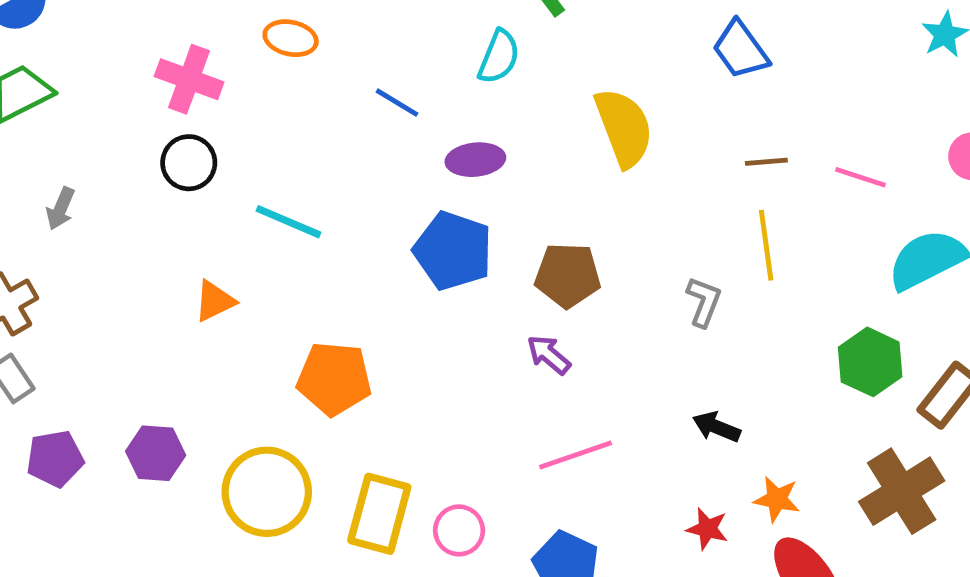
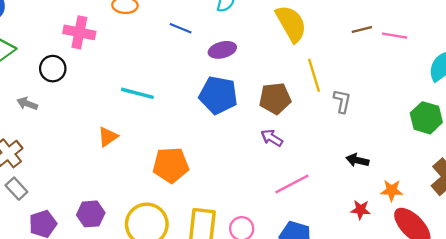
black circle: (189, 163) -> (53, 69), moved
pink line: (860, 177) -> (395, 36), moved
gray arrow: (61, 209) -> (27, 104), turned 96
yellow line: (766, 245) -> (314, 75), moved

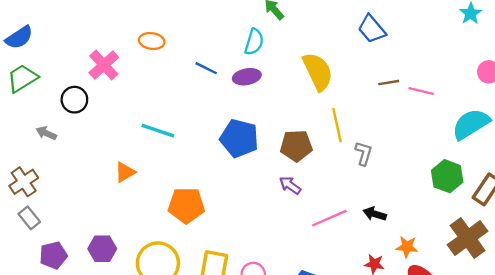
pink cross: (79, 32) -> (104, 65), turned 32
purple ellipse: (222, 50) -> (247, 77), moved
pink line: (292, 184) -> (329, 218), moved

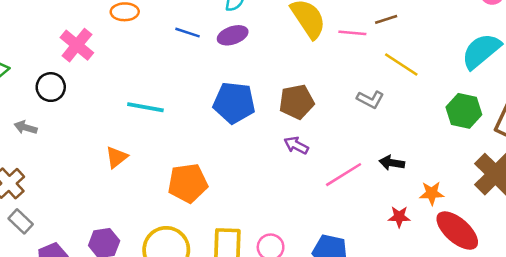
pink line: (421, 91) -> (352, 33), moved
yellow line: (337, 125) -> (401, 65), moved, turned -36
gray L-shape: (364, 153) -> (370, 99), turned 110

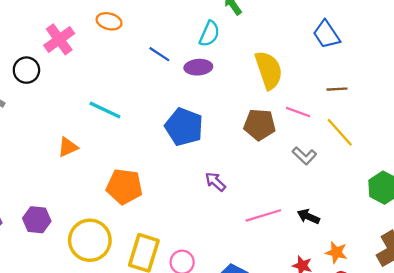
pink line: (352, 33) -> (298, 112), moved
brown pentagon: (297, 102) -> (260, 125), moved
purple arrow: (296, 145) -> (215, 182), moved

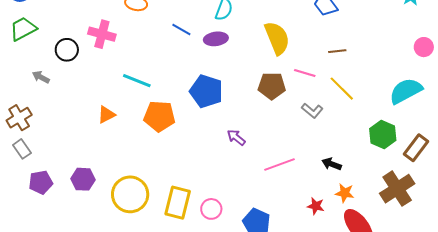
pink cross: (59, 39) -> (102, 34), moved, turned -36
orange pentagon: (124, 187) -> (159, 116), moved
black arrow: (308, 216) -> (332, 164), moved

